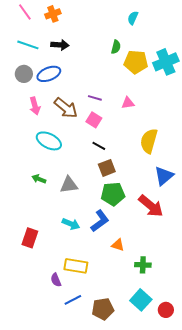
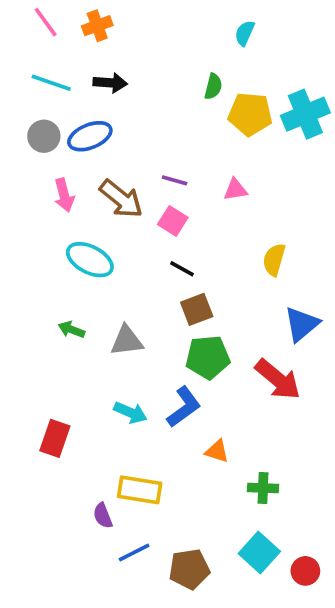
yellow semicircle: (149, 141) -> (274, 260), size x0.7

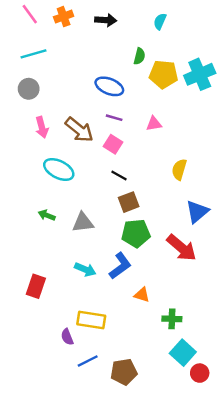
cyan line: (51, 83) -> (33, 54), turned -35
black arrow: (110, 83) -> (106, 20), moved
blue ellipse: (90, 136) -> (109, 86), moved, turned 44
cyan square: (259, 553) -> (183, 353), moved

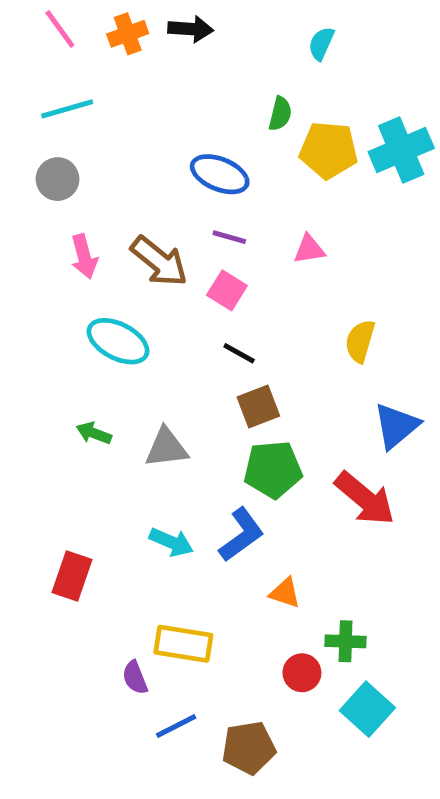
black arrow: (106, 20) -> (191, 29), moved
red circle: (200, 373) -> (302, 673), moved

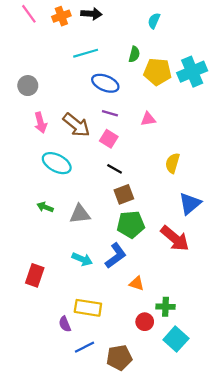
cyan line: (67, 109) -> (86, 53), moved

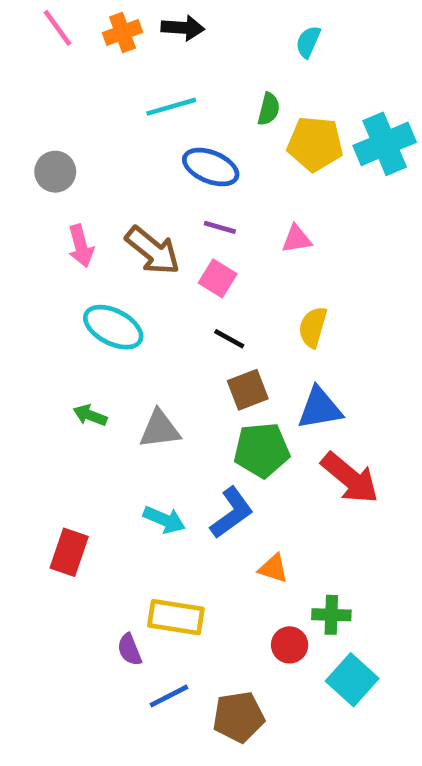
yellow semicircle: (172, 163) -> (313, 327), moved
blue triangle: (190, 204) -> (320, 408), moved, turned 30

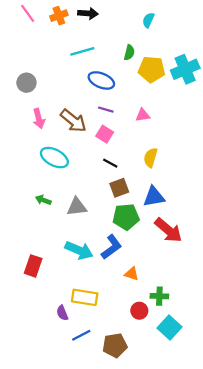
cyan arrow: (164, 520) -> (79, 250), size x1.4

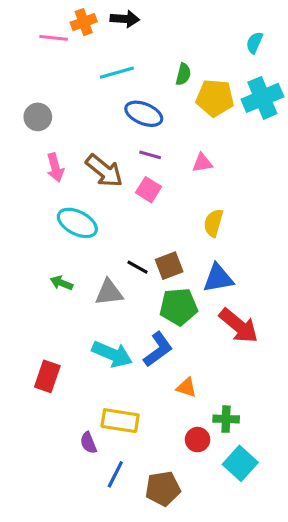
pink line: (28, 13) -> (54, 38), moved, turned -48
cyan semicircle: (148, 20) -> (254, 43), moved
black line: (110, 163) -> (137, 267), moved
blue line: (81, 335) -> (115, 474), turned -36

